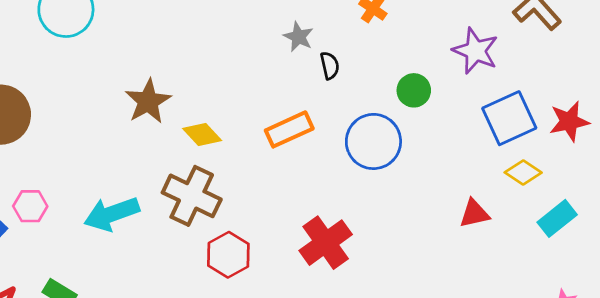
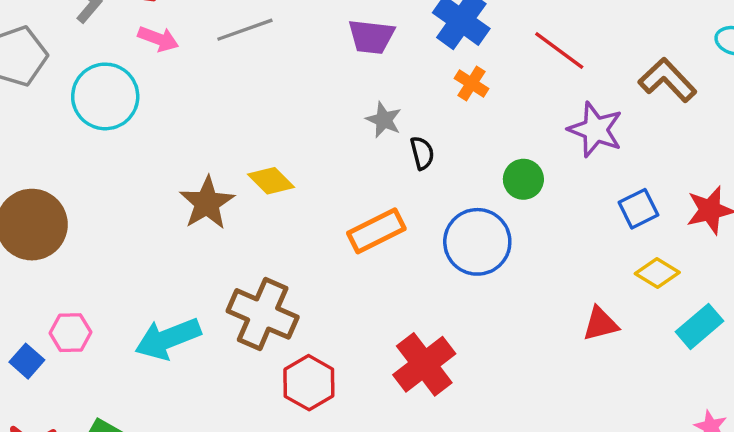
blue square: (509, 118) -> (638, 209), size x0.6
yellow diamond: (202, 135) -> (271, 181), moved

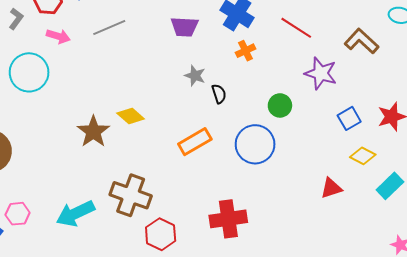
orange cross: (471, 83) -> (246, 51), turned 36
red cross: (424, 364) -> (228, 219), turned 33

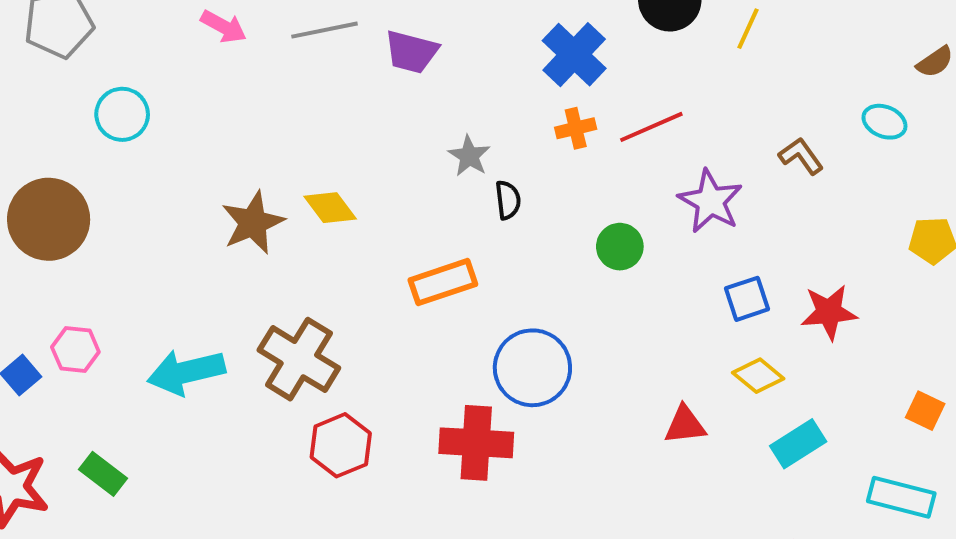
purple trapezoid: (184, 27) -> (411, 52), moved
red line: (296, 28) -> (651, 127), moved, turned -68
brown L-shape: (361, 41) -> (801, 156), size x0.7
cyan circle: (29, 72) -> (122, 114), moved, size x0.7
blue circle: (255, 144) -> (532, 368), moved

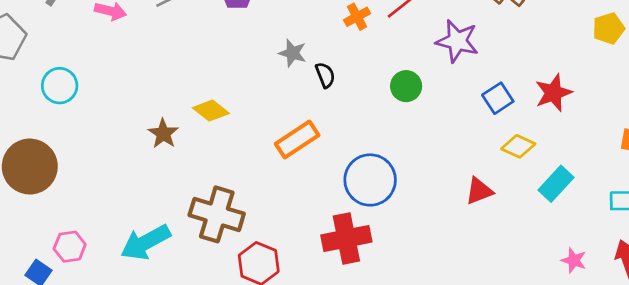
brown star: (253, 223) -> (163, 134), size x0.7

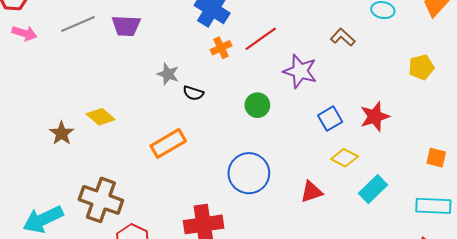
black semicircle: (325, 75) -> (193, 93), turned 126
blue circle: (370, 180) -> (249, 173), moved

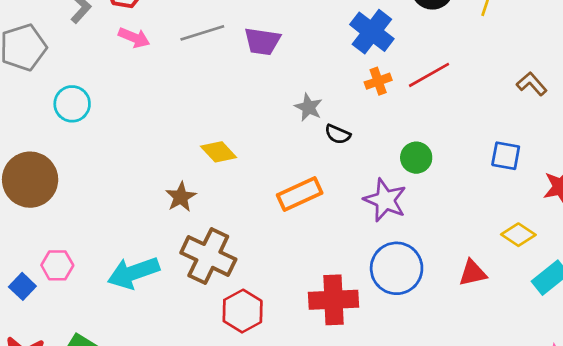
purple star: (300, 71) -> (385, 200), moved
blue square: (330, 119) -> (506, 156), moved, turned 35
brown star: (62, 133) -> (181, 197), moved
blue circle: (249, 173) -> (397, 268), moved

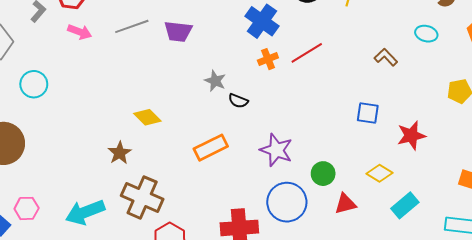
green circle: (416, 158) -> (323, 174), moved

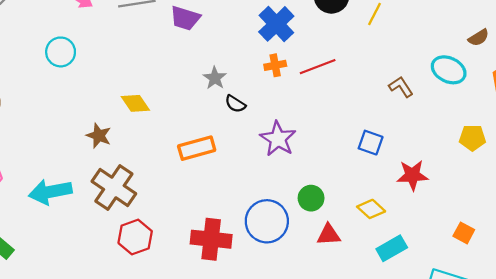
cyan ellipse: (426, 34) -> (449, 70), size x1.4
cyan circle: (34, 84) -> (61, 52), moved
purple star: (276, 150) -> (278, 139), moved
brown star: (120, 153) -> (99, 136), turned -30

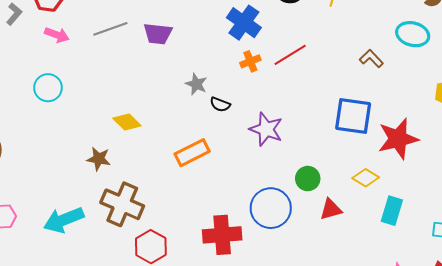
blue square: (371, 143) -> (353, 116), size x1.6
red star: (412, 175) -> (398, 139), size x1.4
cyan rectangle: (392, 248) -> (392, 211), turned -32

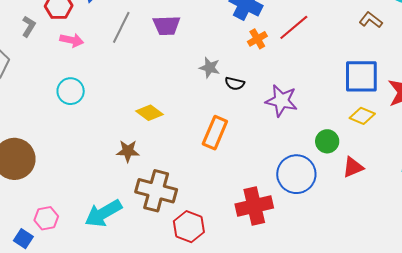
gray line: (110, 29) -> (121, 27), turned -36
orange rectangle: (192, 153) -> (215, 133), turned -32
yellow diamond: (366, 178) -> (362, 116), moved

